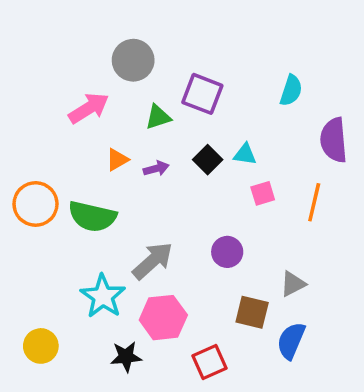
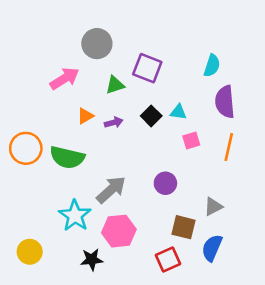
purple semicircle: (334, 140) -> (225, 102), moved
red square: (209, 362) -> (168, 260), moved

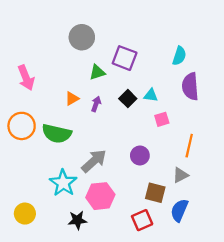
pink arrow: (65, 79) -> (26, 78), moved, turned 100
purple arrow: (114, 122) -> (96, 104), turned -56
orange line: (229, 147) -> (189, 146), moved

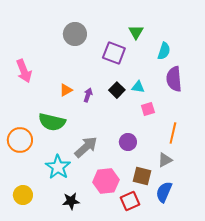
green triangle: (97, 72) -> (136, 32), moved, turned -42
orange circle: (22, 126) -> (20, 140), moved
pink hexagon: (100, 196) -> (106, 181), moved

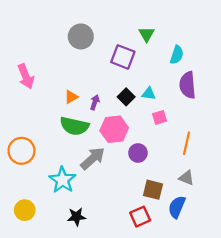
green semicircle: (52, 122) -> (74, 126), moved
gray triangle: (165, 160) -> (186, 178), moved, turned 49
pink hexagon: (106, 181) -> (114, 129), moved

